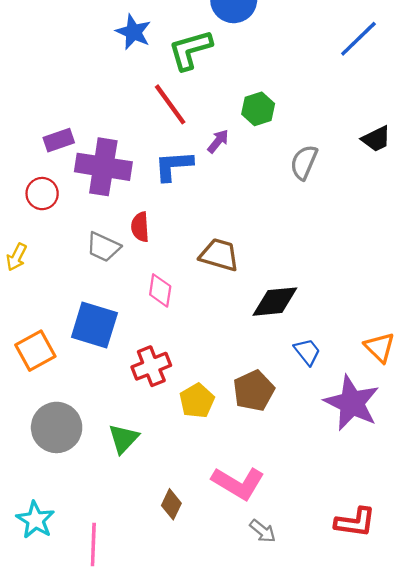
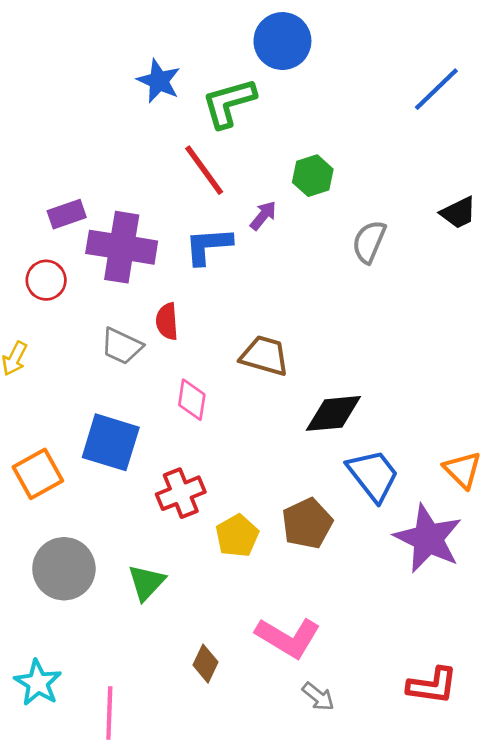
blue trapezoid: (307, 352) -> (373, 475), size x1.6

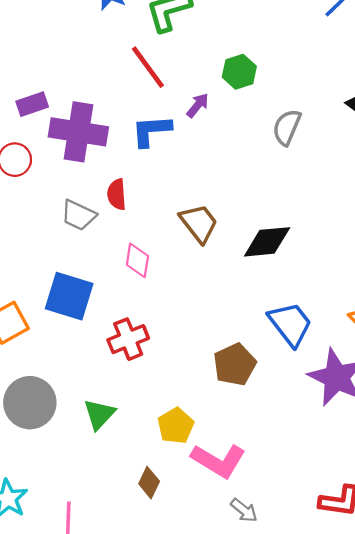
brown trapezoid: (265, 356) -> (199, 223), turned 36
black diamond: (333, 413) -> (267, 242), moved
yellow pentagon: (237, 536) -> (176, 426), moved

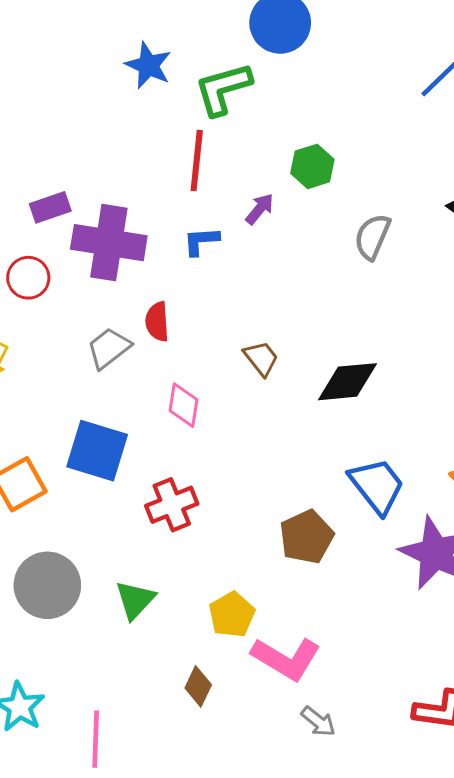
red line: (148, 67) -> (197, 161), turned 42
blue L-shape: (151, 131) -> (201, 241), size x0.7
gray trapezoid: (78, 215) -> (109, 348), turned 117
brown trapezoid: (199, 223) -> (261, 358), size x0.7

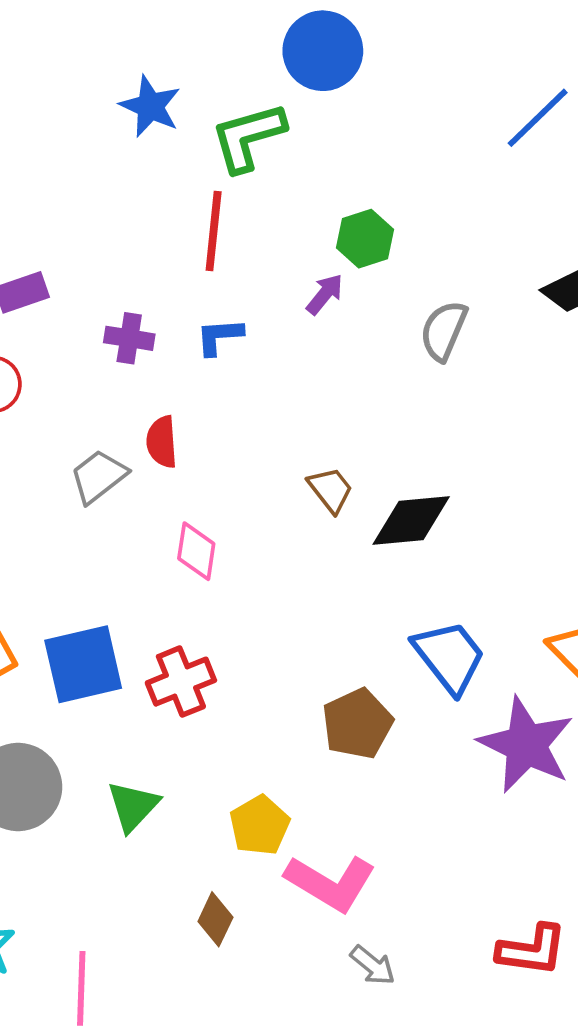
purple arrow: (260, 209) -> (325, 294), moved
purple cross: (109, 243) -> (129, 338), moved, size x0.5
brown trapezoid: (261, 358) -> (331, 490), moved
blue square: (97, 451) -> (83, 664), moved, turned -30

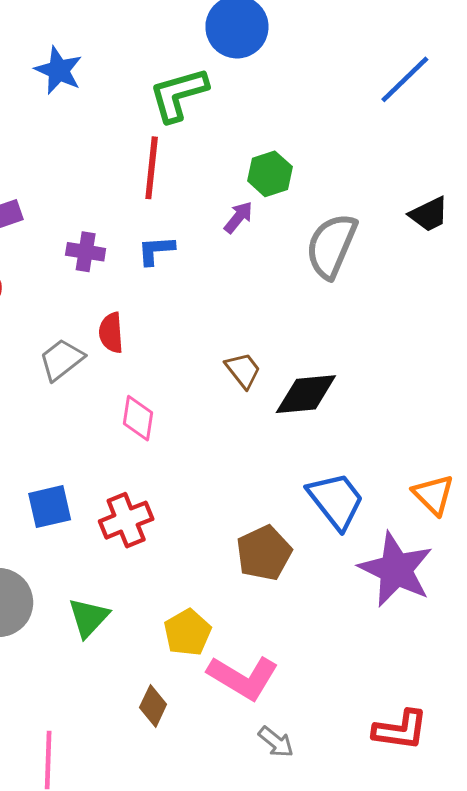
blue star: (150, 106) -> (59, 70), moved
gray semicircle: (444, 331) -> (331, 246), size x1.4
blue square: (83, 664) -> (50, 507), size x0.7

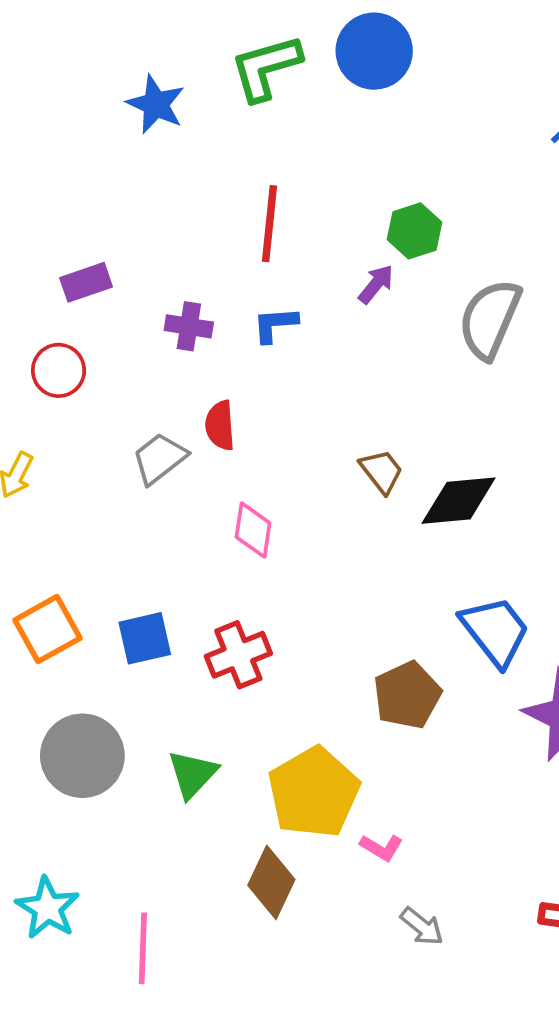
green L-shape: (179, 94) -> (266, 68), moved
yellow pentagon: (188, 632) -> (314, 792), size x1.6
pink L-shape: (243, 677) -> (381, 847), size x0.5
brown diamond: (153, 706) -> (271, 882), size x1.4

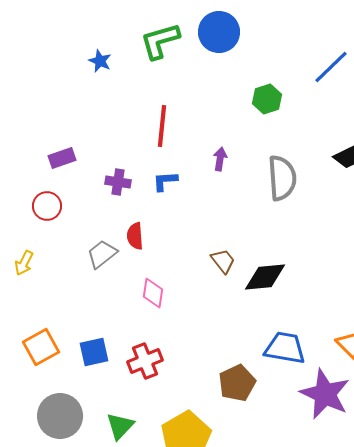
blue star: (156, 104) -> (100, 61), size x0.7
green hexagon: (415, 231) -> (267, 99), moved
purple arrow: (376, 284) -> (220, 159), turned -30
gray semicircle: (490, 319) -> (282, 178), turned 153
blue trapezoid: (495, 631) -> (285, 348), turned -42

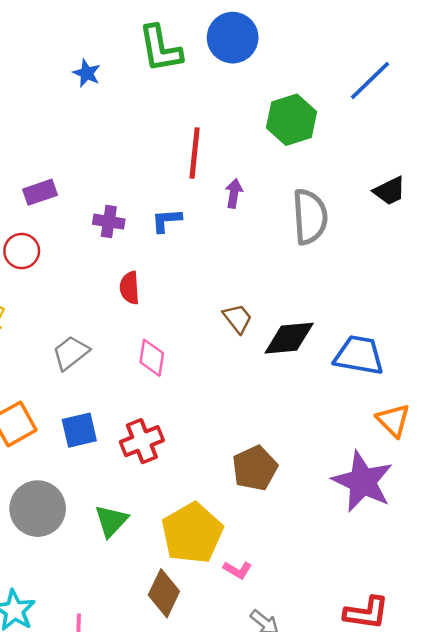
green L-shape: (160, 41) -> (160, 49), turned -84
green hexagon: (267, 99) -> (291, 120), size x1.4
red line: (162, 126) -> (195, 153), moved
gray trapezoid: (102, 254) -> (71, 353), moved
blue trapezoid: (285, 348) -> (359, 355), moved

